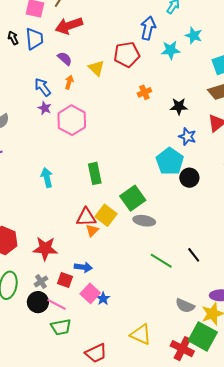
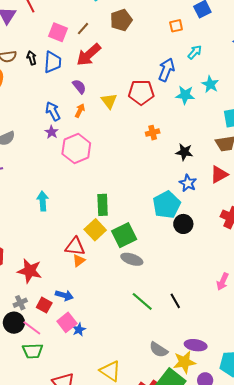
red arrow: (69, 26) -> (89, 55), turned -32
green rectangle: (95, 173) -> (103, 205), moved
yellow square: (106, 215) -> (95, 230), moved

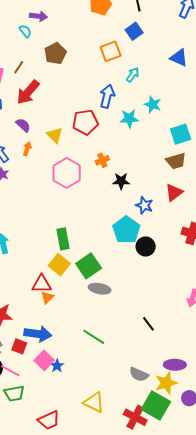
orange square: (176, 26) -> (111, 51), size x1.5
pink hexagon: (76, 148) -> (67, 173), moved
black star: (184, 152) -> (121, 181), moved
blue arrow: (64, 295) -> (38, 334), size x1.5
green line: (142, 301) -> (94, 337), moved

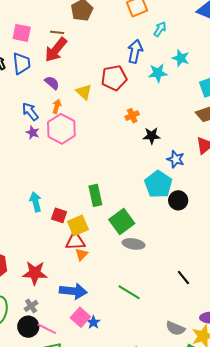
brown line: (19, 67) -> (57, 32), moved, turned 64
pink hexagon: (67, 173) -> (61, 129), moved
yellow square: (59, 265) -> (78, 226), moved, turned 30
red square: (19, 346) -> (59, 215), moved

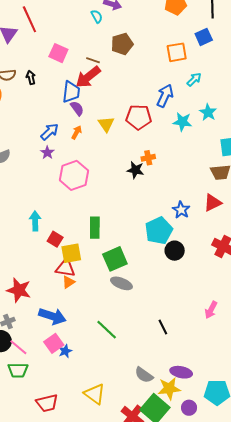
blue trapezoid: (22, 63) -> (71, 92), moved
blue arrow: (30, 112) -> (50, 132), turned 72
pink hexagon: (61, 129) -> (74, 175), moved
black star: (152, 136) -> (135, 170), moved

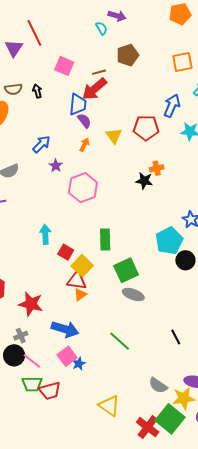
brown line: (93, 60) -> (99, 72), turned -32
blue arrow: (50, 132) -> (41, 144), moved
yellow square: (71, 253) -> (82, 266), turned -35
red trapezoid: (47, 403) -> (50, 391), moved

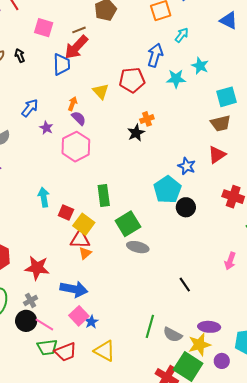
purple semicircle: (84, 121) -> (79, 118), moved
black star: (144, 181) -> (136, 133), turned -30
green line: (120, 341) -> (150, 326), moved, turned 70
yellow triangle: (109, 406) -> (105, 351), moved

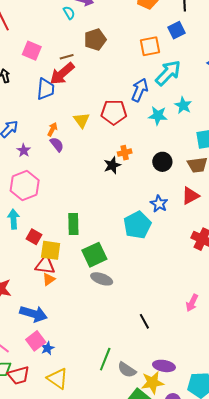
cyan arrow: (182, 35) -> (168, 73), size x1.8
pink hexagon: (76, 147) -> (25, 185), moved
black circle: (186, 207) -> (162, 162), moved
yellow square: (84, 224) -> (51, 250), turned -35

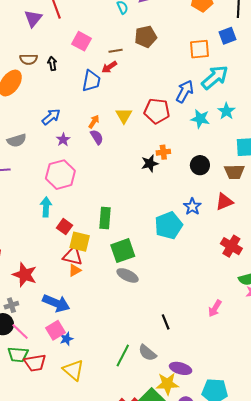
red arrow: (62, 74) -> (109, 67), size x0.6
gray semicircle: (127, 370) -> (147, 353), moved

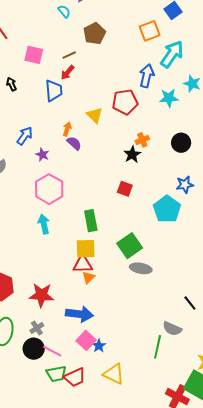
blue star: (192, 207) -> (185, 185), turned -30
green rectangle: (105, 218) -> (91, 221), moved
red square: (65, 227) -> (125, 189), moved
gray semicircle: (147, 353) -> (172, 329), moved

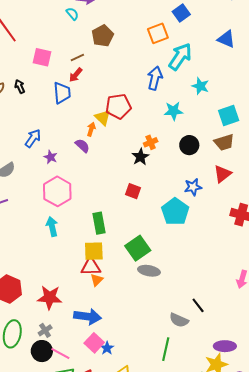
cyan star: (169, 98) -> (173, 111), moved
red pentagon: (125, 102) -> (118, 106), moved
orange arrow: (67, 129) -> (91, 129), moved
gray semicircle: (172, 329) -> (179, 320), moved

